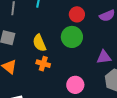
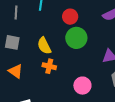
red circle: (77, 14) -> (70, 17), moved

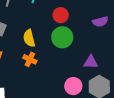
pink circle: (82, 86) -> (73, 86), moved

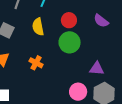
purple semicircle: (100, 22) -> (101, 21), moved, turned 49
yellow semicircle: (29, 38) -> (38, 27), moved

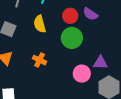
purple semicircle: (101, 21) -> (90, 14), moved
pink circle: (78, 92) -> (82, 74), moved

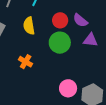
purple triangle: (100, 63) -> (90, 40), moved
pink circle: (82, 74) -> (68, 88), moved

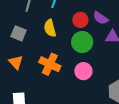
orange cross: (26, 62) -> (50, 64), size x1.5
pink circle: (68, 88) -> (83, 71), moved

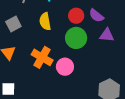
gray square: (19, 33) -> (13, 24), turned 35
pink circle: (83, 71) -> (65, 67), moved

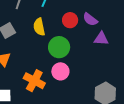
green circle: (76, 38) -> (59, 47), moved
orange cross: (42, 57) -> (34, 81), moved

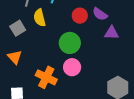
yellow semicircle: (39, 27) -> (40, 18), moved

